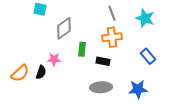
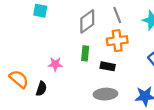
gray diamond: (64, 28) -> (87, 21), moved
black semicircle: (41, 72) -> (41, 89), moved
orange semicircle: (20, 73) -> (19, 79), turned -96

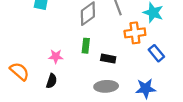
orange cross: (117, 41) -> (135, 33), moved
black semicircle: (41, 89) -> (52, 81), moved

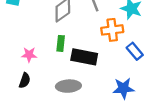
black rectangle: (108, 59) -> (84, 57), size x1.6
gray ellipse: (106, 86) -> (68, 86), moved

